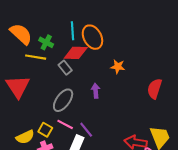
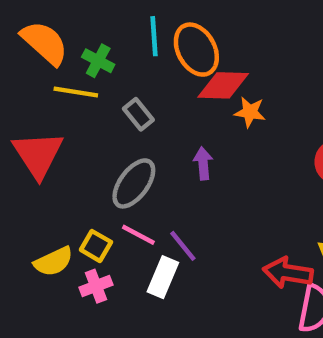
red diamond: (76, 53) -> (223, 85), moved

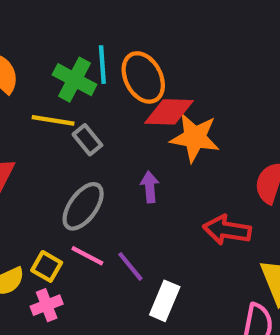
green cross: (98, 61) -> (75, 80), moved, size x1.4
yellow line: (76, 92) -> (53, 120), moved
orange star: (250, 112) -> (195, 138), size x1.6
red arrow: (288, 273) -> (227, 230), moved
white rectangle: (163, 277) -> (165, 301), moved

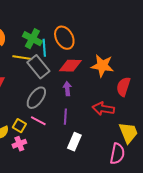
cyan line: (102, 65) -> (44, 48), moved
red diamond: (169, 112) -> (70, 66), moved
orange star: (195, 138) -> (102, 66), moved
gray rectangle: (87, 140) -> (38, 67), size x1.6
purple line: (130, 266) -> (65, 117), moved, turned 42

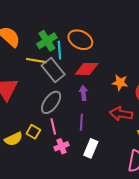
orange ellipse: (64, 38) -> (80, 40), turned -35
green cross: (32, 39) -> (47, 41), turned 30
orange star: (102, 66) -> (120, 83), moved, size x0.7
pink line: (38, 121) -> (53, 126), turned 49
pink cross: (19, 144) -> (62, 146), moved

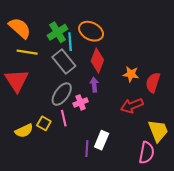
yellow line: (36, 61) -> (27, 52), moved
red diamond: (87, 69) -> (97, 61), turned -70
red arrow: (121, 114) -> (132, 106), turned -30
purple line: (81, 122) -> (87, 149), moved
pink cross: (62, 146) -> (81, 102), moved

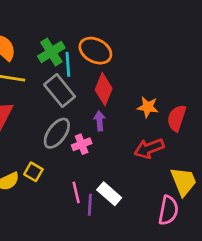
pink line: (64, 118) -> (76, 192), moved
white rectangle: (102, 140) -> (109, 194), turned -72

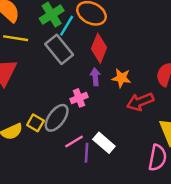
cyan line: (68, 64) -> (67, 26), turned 35
orange star: (148, 107) -> (121, 78), moved
gray ellipse: (57, 133) -> (57, 118), moved
pink line: (76, 192) -> (74, 142), turned 72

